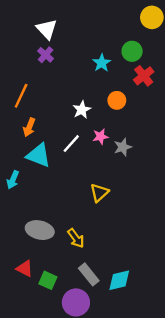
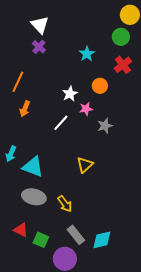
green circle: (132, 51) -> (121, 37), moved
pink star: (100, 137) -> (86, 109), moved
cyan triangle: (39, 155) -> (33, 167), moved

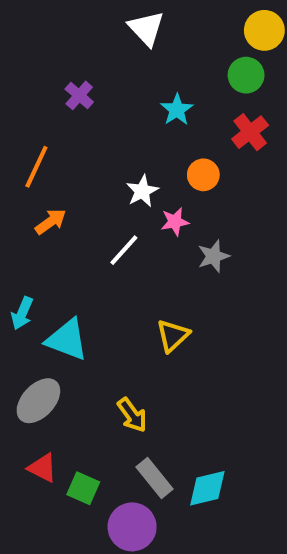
white triangle: (40, 25) -> (146, 28), moved
orange arrow: (25, 109) -> (51, 222), turned -147
gray ellipse: (34, 197) -> (38, 401), moved, turned -60

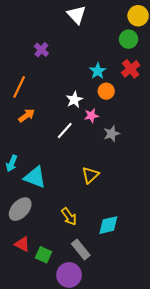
cyan star: (177, 110) -> (98, 71), moved
cyan diamond: (207, 488) -> (108, 225), moved

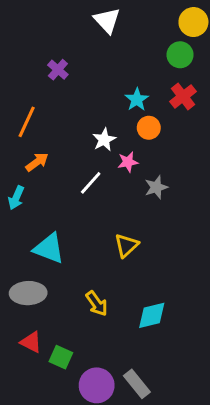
cyan arrow: (12, 163) -> (16, 198), moved
gray ellipse: (20, 209) -> (28, 293), turned 45
gray rectangle: (81, 249) -> (137, 384), moved

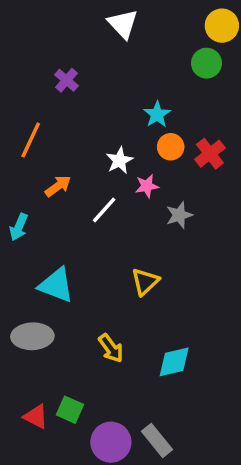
red cross: (183, 96) -> (210, 154), moved
orange arrow: (37, 162) -> (58, 186), moved
red triangle: (31, 342) -> (36, 417), moved

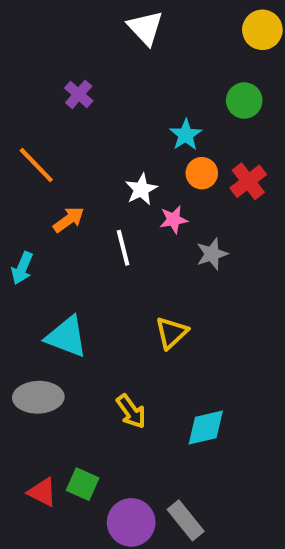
green circle: (207, 63) -> (244, 100), moved
orange line: (31, 140) -> (36, 165), turned -69
white line: (104, 210) -> (123, 248), turned -56

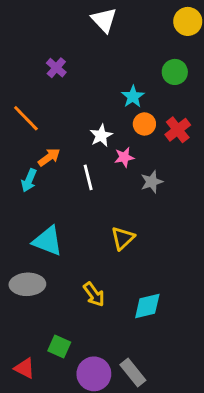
cyan arrow: (22, 268) -> (29, 180), moved
red triangle: (42, 492) -> (25, 368), moved

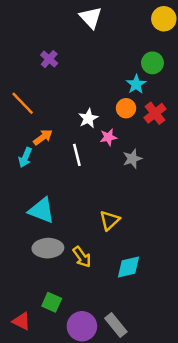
cyan star: (133, 97) -> (136, 84), moved
yellow triangle: (123, 238) -> (110, 220), moved
gray ellipse: (27, 284) -> (48, 248), moved

